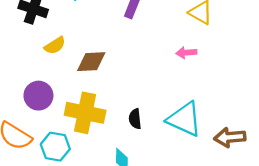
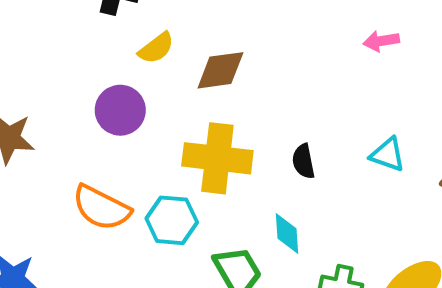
purple circle: (38, 96) -> (120, 110), moved
cyan triangle: (184, 119) -> (388, 155), size x0.6

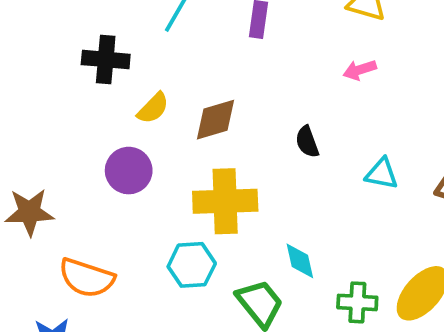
black semicircle: (303, 161) -> (307, 142), moved
orange semicircle: (101, 208) -> (87, 278), moved

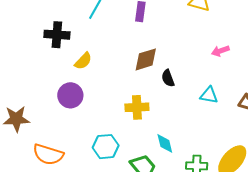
pink arrow: (360, 70) -> (220, 51), moved
brown diamond: (216, 120) -> (146, 59), moved
yellow cross: (225, 201) -> (137, 107), moved, size x0.7

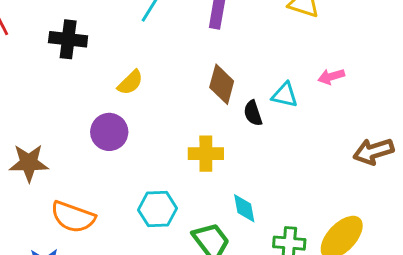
black cross: (57, 35) -> (68, 39), moved
brown diamond: (146, 59) -> (222, 84), turned -60
cyan triangle: (209, 95) -> (285, 95), moved

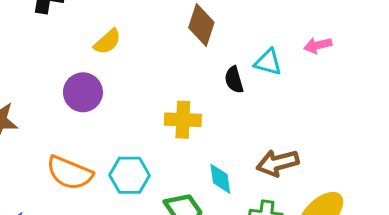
brown diamond: (222, 84) -> (201, 25), moved
brown arrow: (373, 151) -> (278, 163), moved
orange semicircle: (73, 217) -> (70, 173), moved

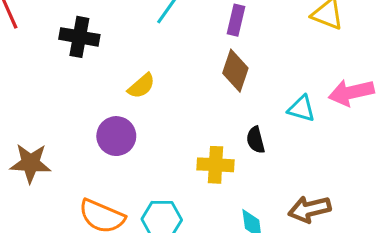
pink arrow: (318, 45) -> (351, 92), size x1.6
black semicircle: (234, 80) -> (256, 140), moved

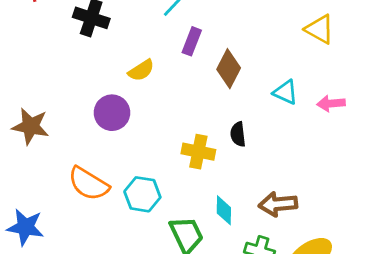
purple rectangle: (236, 20) -> (192, 41), moved
pink arrow: (351, 92) -> (331, 103), size x0.7
cyan triangle: (301, 109) -> (286, 92), moved

